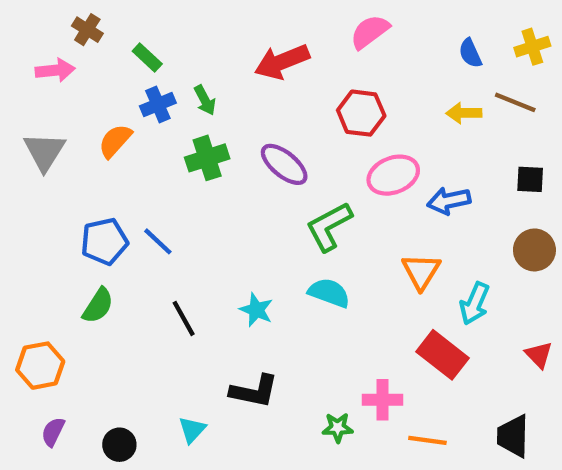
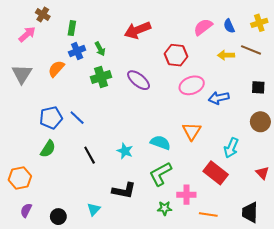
pink semicircle: (370, 32) -> (203, 27), moved
green rectangle: (147, 57) -> (72, 28), turned 56
pink arrow: (55, 70) -> (27, 34), turned -36
green L-shape: (329, 226) -> (160, 174), moved
orange triangle: (421, 271) -> (192, 131), moved

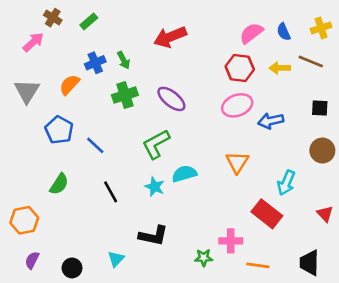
green rectangle: (72, 28) -> (89, 21), moved, turned 40
red hexagon: (176, 55) -> (240, 68), moved
blue pentagon: (51, 118) -> (59, 130), moved, turned -30
cyan semicircle: (160, 143) -> (184, 174), moved, turned -36
green L-shape: (160, 174) -> (156, 144), moved

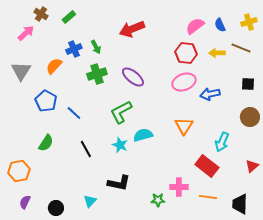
red triangle: (325, 214) -> (252, 166), turned 32
orange line: (258, 265) -> (208, 197), moved

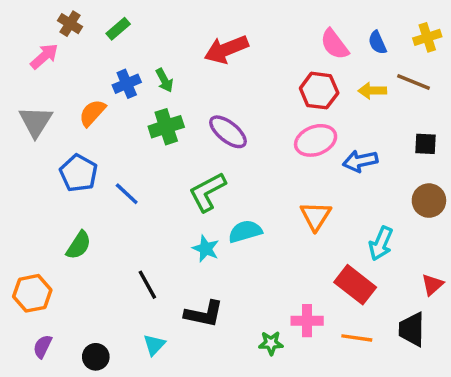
pink semicircle: (195, 26) -> (334, 44), turned -90
black line: (86, 149) -> (147, 285), moved
black trapezoid: (240, 204) -> (412, 329), moved

